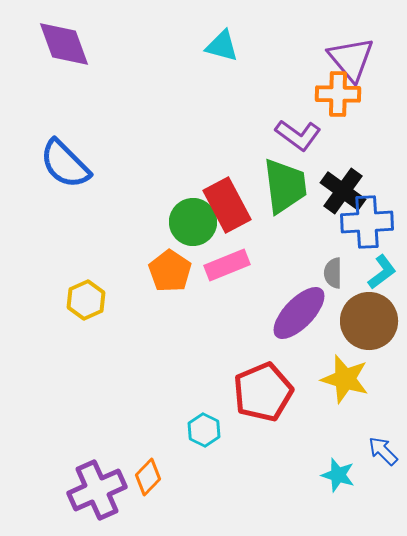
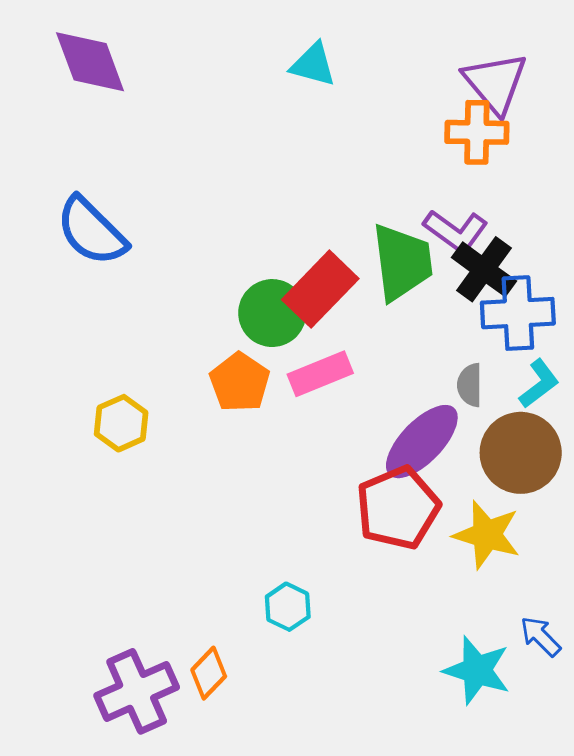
purple L-shape: (298, 135) -> (456, 231), moved
red rectangle: (227, 205) -> (320, 289), turned 72
red pentagon: (263, 392) -> (398, 508), moved
cyan star: (338, 475) -> (477, 670), size x1.4

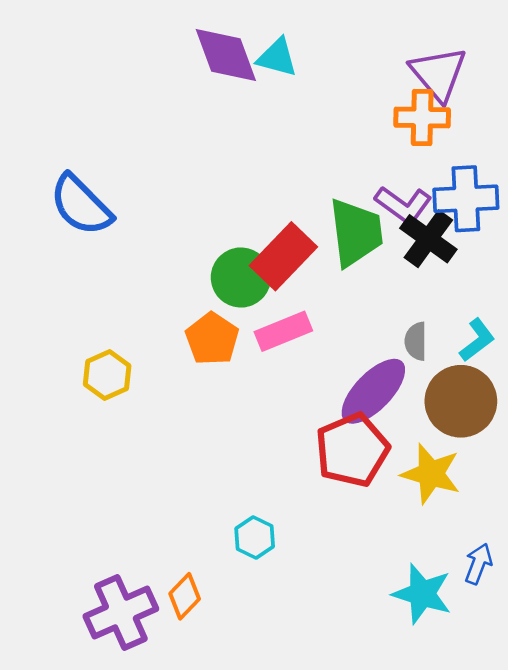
purple diamond: (90, 62) -> (226, 55), moved
blue cross: (518, 313) -> (466, 199), moved
blue arrow: (540, 636) -> (478, 564), turned 66

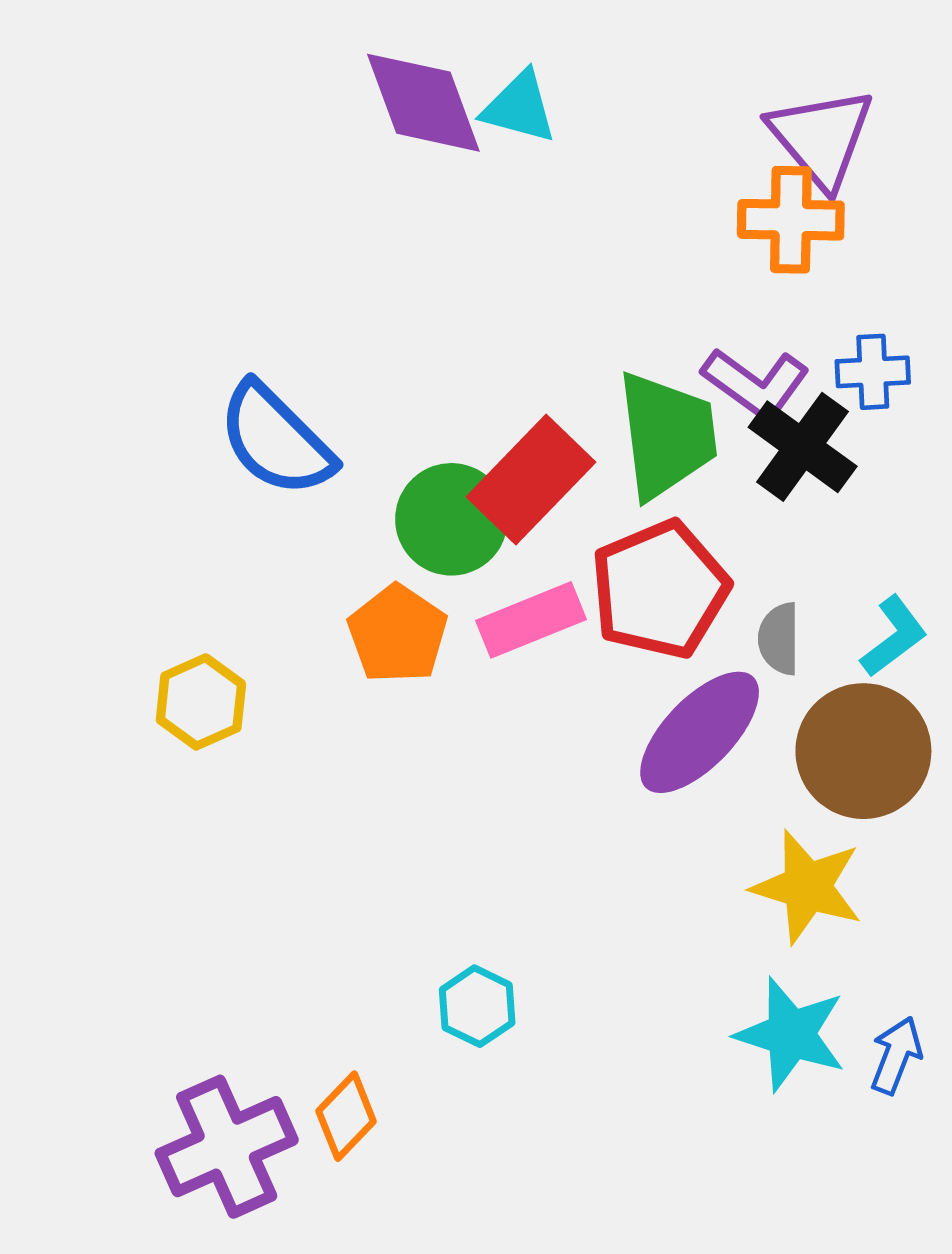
blue cross: (466, 199) -> (873, 372), size x0.6
blue semicircle: (81, 205) -> (276, 440), moved
red pentagon: (352, 450) -> (660, 590), moved
cyan star: (422, 594) -> (791, 1034), moved

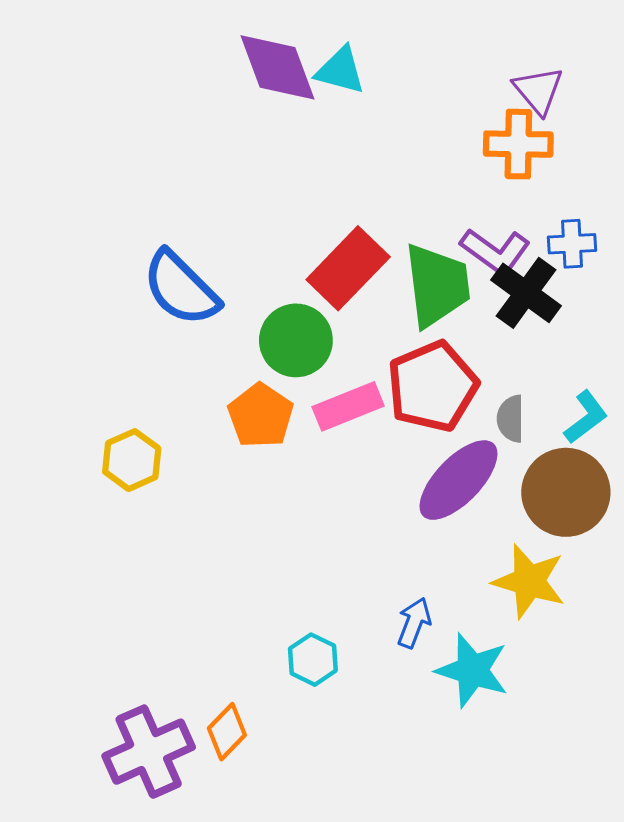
purple triangle: (821, 138) -> (538, 90), size x0.7
red rectangle: (531, 480) -> (348, 268), moved
cyan star: (791, 1034) -> (472, 670), moved
blue arrow: (896, 1055) -> (414, 623), moved

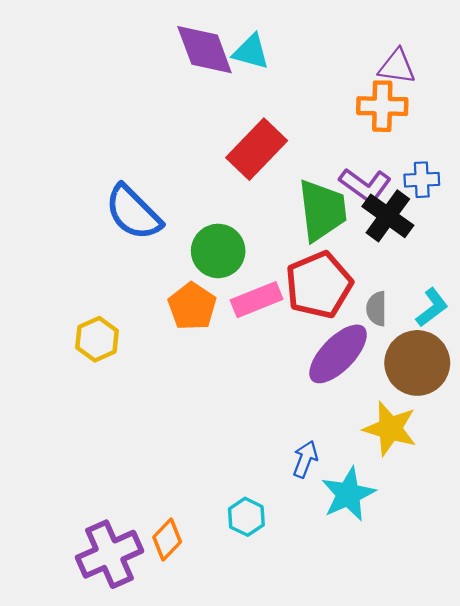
purple triangle: (538, 90) -> (397, 67), turned -42
red rectangle: (348, 268) -> (257, 149), moved
cyan hexagon: (313, 660) -> (246, 517), moved
cyan star: (472, 670) -> (348, 494), turned 30

